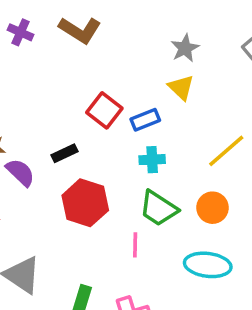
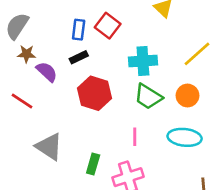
blue rectangle: (145, 120) -> (79, 30), moved, turned -60
cyan cross: (152, 160) -> (143, 61), size x1.5
pink line: (135, 245) -> (135, 137), moved

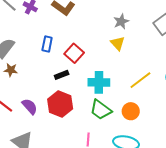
blue rectangle: (79, 30) -> (47, 44), moved
black rectangle: (79, 57) -> (62, 75), moved
purple semicircle: (47, 72) -> (30, 106), moved

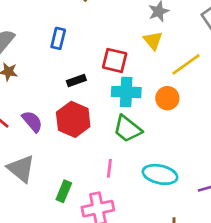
red square: (74, 53) -> (115, 60), moved, turned -30
yellow line: (140, 80) -> (186, 64), moved
orange circle: (131, 111) -> (167, 98), moved

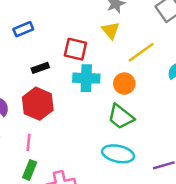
blue rectangle: (58, 38) -> (23, 29), turned 54
green trapezoid: (127, 129) -> (121, 117), moved
pink line: (109, 168) -> (28, 142), moved

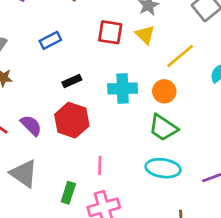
red square: (75, 49) -> (110, 32), moved
pink line: (28, 142) -> (100, 165), moved

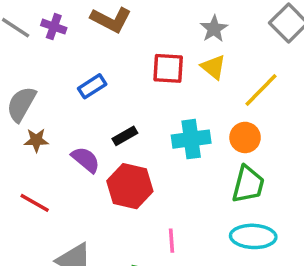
purple semicircle: (31, 125) -> (86, 160), moved
green trapezoid: (163, 128) -> (248, 184), turned -104

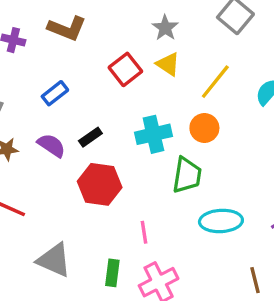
red square: (168, 68) -> (125, 69), turned -36
purple semicircle: (86, 160) -> (51, 145), moved
green trapezoid: (248, 184) -> (187, 175), moved

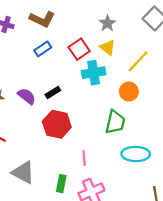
blue rectangle: (55, 93) -> (43, 49), moved
cyan cross: (153, 134) -> (94, 73), moved

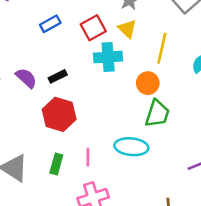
yellow line: (138, 61) -> (162, 48), turned -35
green trapezoid: (115, 122) -> (157, 114), moved
cyan ellipse: (136, 154) -> (131, 147), moved
green rectangle: (61, 184) -> (56, 164), moved

